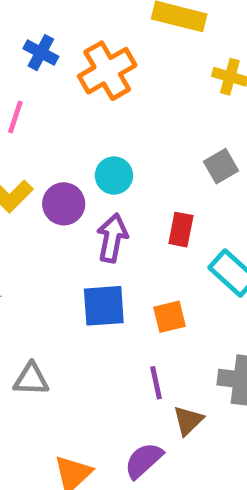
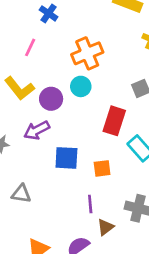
orange cross: (107, 71) -> (87, 53), moved
red rectangle: (181, 230) -> (114, 121), size x1.5
purple arrow: (112, 238) -> (37, 130), moved, turned -135

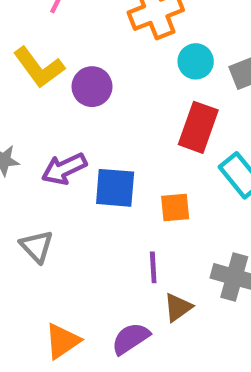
cyan circle: (81, 86) -> (196, 61), moved
purple arrow: (37, 130) -> (64, 169), moved
gray triangle: (21, 194) -> (37, 246), turned 36

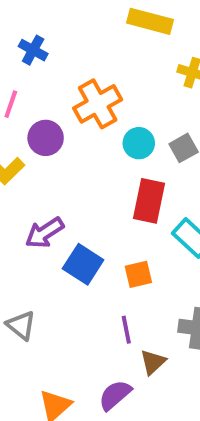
purple circle: (92, 87) -> (46, 138), moved
purple arrow: (64, 169) -> (44, 233), moved
blue square: (115, 188) -> (83, 264), turned 36

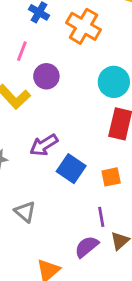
orange cross: (98, 104) -> (83, 26), moved, turned -32
cyan circle: (139, 143) -> (114, 82), size x1.4
purple semicircle: (115, 395) -> (87, 247), moved

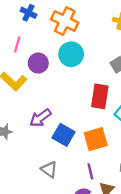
cyan circle: (114, 82) -> (71, 54), moved
orange square: (111, 177) -> (96, 139), size x1.5
gray triangle: (25, 212) -> (49, 169), moved

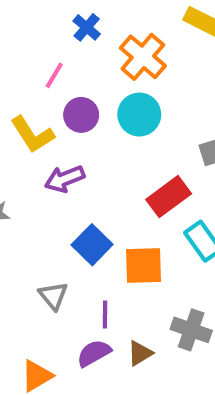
red rectangle: (100, 96) -> (169, 197), turned 30
purple arrow: (40, 118) -> (65, 179), moved
purple line: (90, 171) -> (105, 315), moved

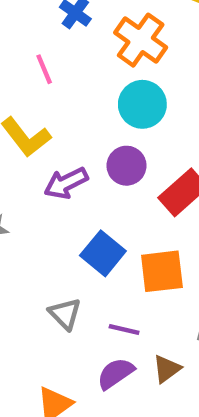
pink line: (54, 75) -> (44, 69), turned -48
purple circle: (81, 115) -> (127, 166), moved
purple line: (105, 315) -> (124, 330), turned -72

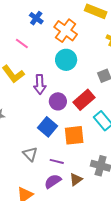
pink line: (44, 69) -> (22, 43), turned -32
purple circle: (127, 166) -> (58, 101), moved
purple arrow: (66, 183) -> (40, 84), moved, turned -66

